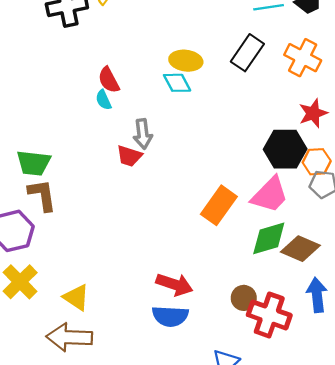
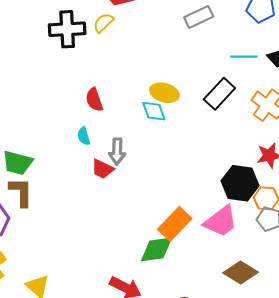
cyan semicircle: (104, 100) -> (84, 136), moved
green diamond: (269, 238) -> (156, 249), moved

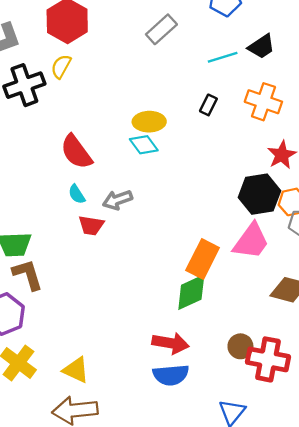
black rectangle: (219, 94) -> (208, 105), size x0.6
red semicircle: (94, 100) -> (76, 152), size x1.4
gray arrow: (117, 151) -> (117, 200), turned 85
red trapezoid: (102, 169) -> (91, 225), moved

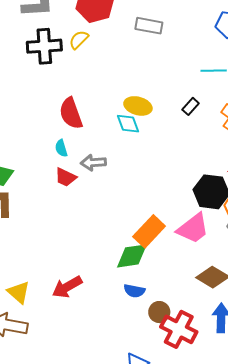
gray rectangle: (161, 29) -> (149, 26), moved, turned 36
red arrow: (170, 343) -> (67, 287), moved, turned 124
blue semicircle: (171, 375) -> (134, 291), moved, size x0.7

